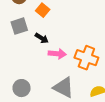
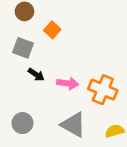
gray square: (19, 26) -> (23, 48), turned 36
black arrow: (42, 38) -> (36, 75), moved

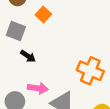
pink arrow: (68, 83) -> (38, 88), moved

